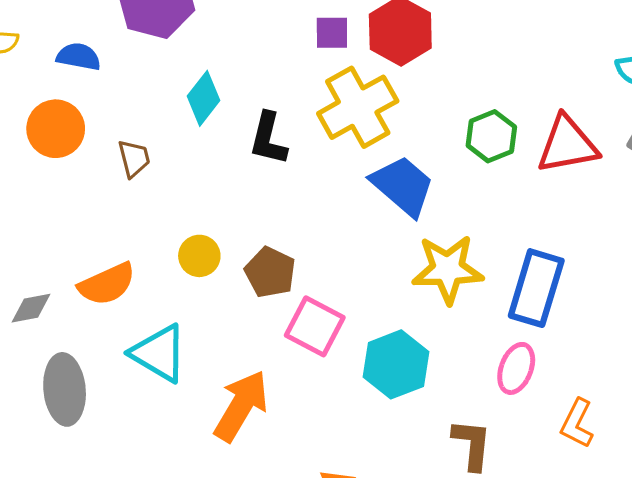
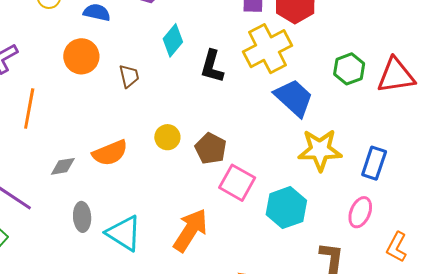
blue rectangle: (536, 288) -> (374, 163), size x0.7
cyan triangle: (159, 353) -> (124, 233), moved
gray ellipse: (65, 389) -> (82, 217), size x0.7

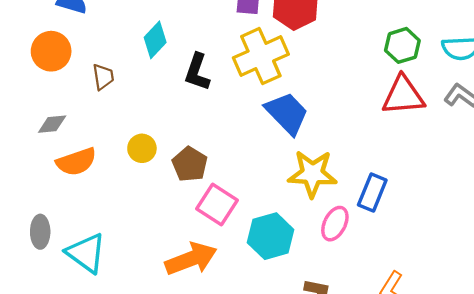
green hexagon: (349, 69) -> (402, 45), moved
gray diamond: (63, 166) -> (52, 124), moved
pink ellipse: (360, 212) -> (335, 224), moved
orange arrow: (190, 230) -> (191, 259), moved, turned 33

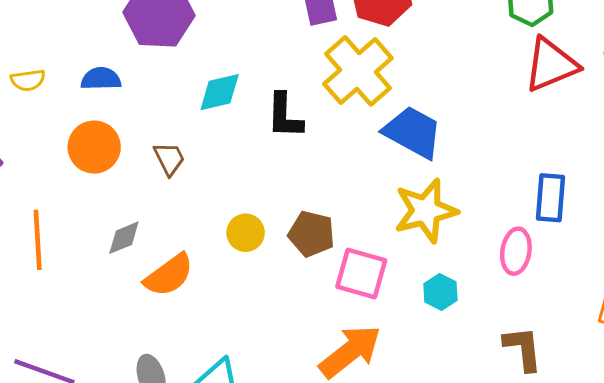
cyan diamond: (155, 40) -> (220, 92), turned 51
yellow star: (312, 174) -> (426, 211), moved
cyan hexagon: (271, 236) -> (440, 292), size x0.6

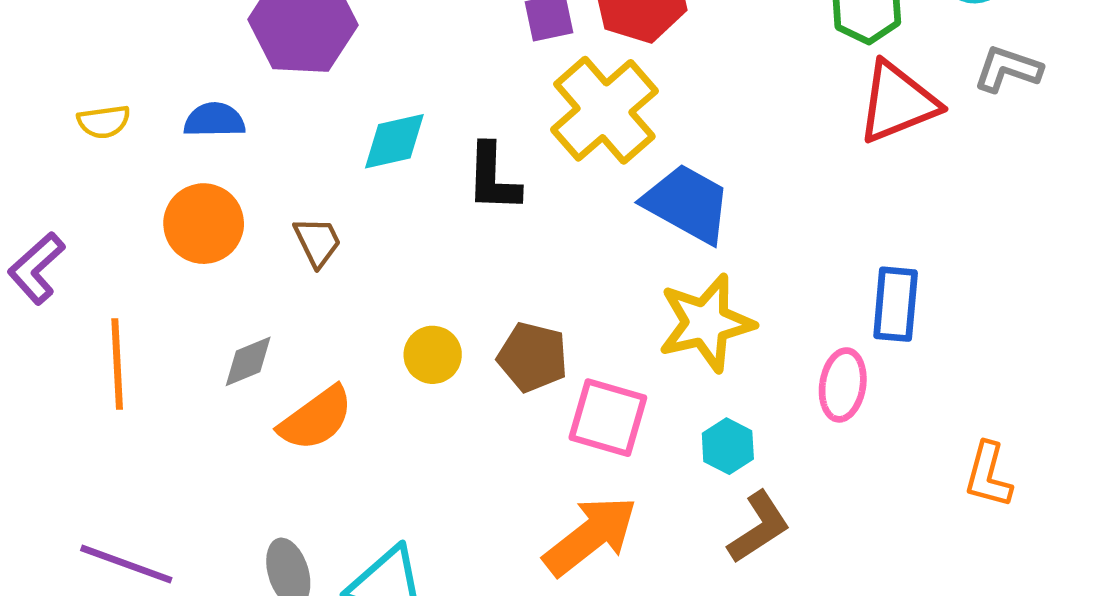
brown L-shape: (523, 349) -> (759, 527), moved, turned 63

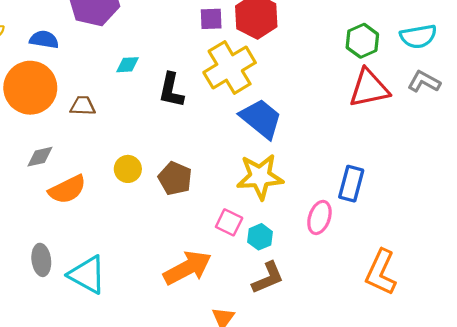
cyan diamond: (394, 141) -> (127, 65), size x0.7
orange circle: (204, 224) -> (30, 88), size x1.4
brown trapezoid: (317, 242) -> (83, 106), turned -72
pink square: (608, 418) -> (229, 222), moved, size x0.7
orange L-shape: (988, 475) -> (381, 272), size x1.4

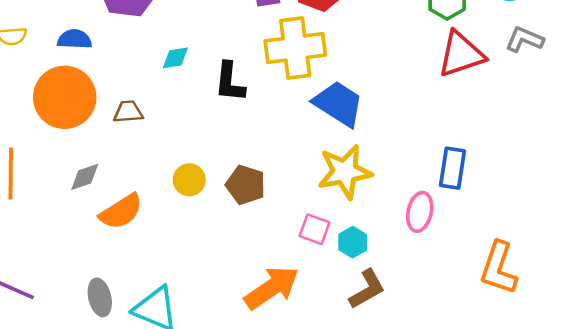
yellow cross: (230, 67) -> (295, 48), turned 30

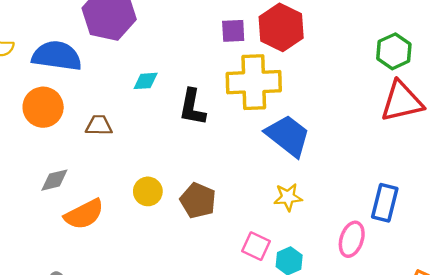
blue semicircle: (75, 39) -> (57, 56), size x1.6
orange circle: (65, 97) -> (43, 107), size x0.7
yellow star: (345, 172) -> (288, 197), size x0.6

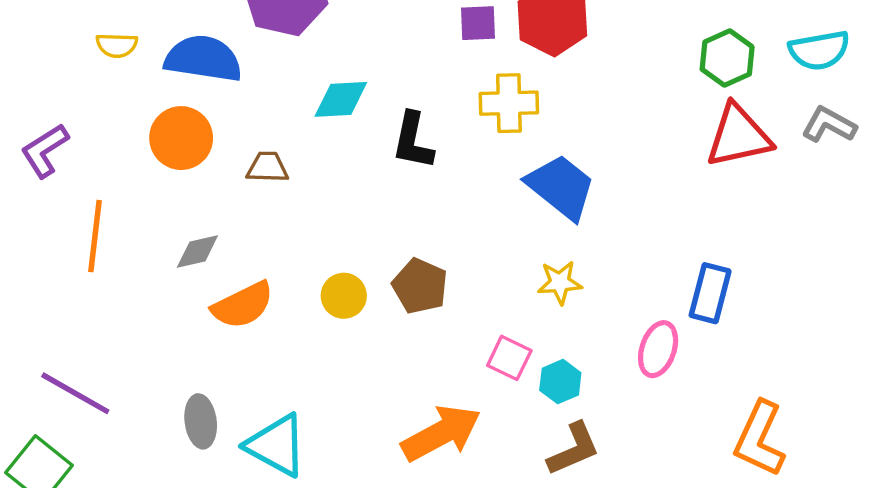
cyan diamond: (146, 81) -> (341, 99), size x1.4
yellow cross: (254, 82) -> (509, 103), size x0.7
yellow circle: (148, 191) -> (344, 296), moved

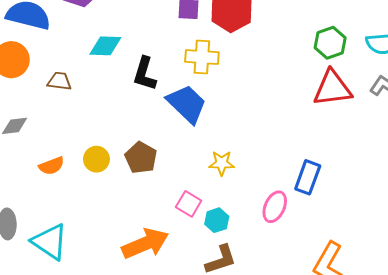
blue trapezoid: (561, 187) -> (187, 104), moved
orange semicircle: (243, 305) -> (52, 166), moved, size x0.7

